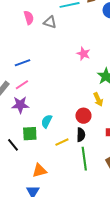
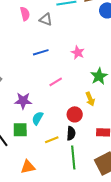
blue line: (23, 63) -> (41, 52), moved
pink line: (22, 85) -> (56, 82), moved
purple star: (20, 105) -> (23, 101), moved

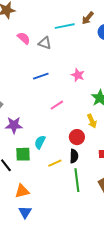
pink semicircle: (25, 14) -> (24, 38), turned -32
purple star: (23, 101) -> (14, 125), moved
orange triangle: (28, 167) -> (22, 191), moved

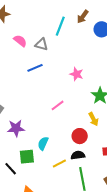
cyan line: (65, 26) -> (60, 26), turned -54
blue line: (41, 76) -> (35, 68), moved
black semicircle: (74, 156) -> (78, 155), turned -96

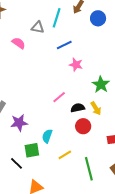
pink semicircle: (20, 41) -> (19, 43), moved
gray triangle: (41, 44) -> (38, 27), moved
blue line: (35, 68) -> (64, 45), moved
black semicircle: (78, 155) -> (78, 108), moved

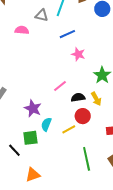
pink semicircle: (19, 43) -> (22, 30), turned -32
purple star: (19, 123) -> (33, 108), moved, turned 30
yellow line: (65, 155) -> (69, 129), moved

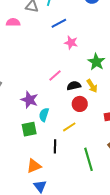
yellow line: (69, 129) -> (69, 127), moved
black line: (14, 150) -> (55, 146), moved, turned 48
green line: (87, 159) -> (88, 159), moved

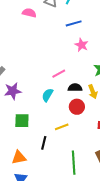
purple star: (29, 100) -> (13, 91), moved, turned 30
cyan semicircle: (44, 115) -> (48, 95), moved

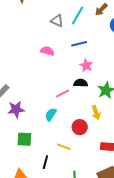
pink semicircle: (29, 13) -> (47, 51), moved
black semicircle: (75, 88) -> (81, 83), moved
yellow line: (62, 127) -> (64, 147), turned 40

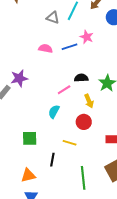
blue line: (79, 44) -> (70, 47), moved
pink star: (86, 65) -> (87, 37), moved
purple star: (16, 109) -> (19, 78), moved
yellow arrow: (96, 112) -> (89, 101), moved

